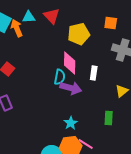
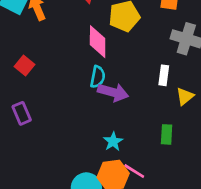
pink diamond: (70, 63) -> (98, 42), moved
white rectangle: (94, 73) -> (164, 75), moved

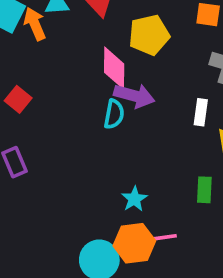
purple arrow: (113, 92) -> (134, 96), moved
pink line: (134, 171) -> (162, 238), turned -40

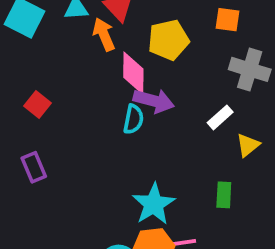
orange arrow: (35, 24) -> (104, 34), moved
white rectangle: (201, 112) -> (220, 117), turned 40
cyan star: (134, 199) -> (154, 204), size x1.6

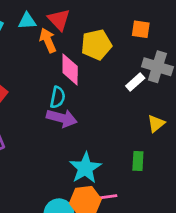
purple arrow: (154, 101) -> (62, 118), moved
white rectangle: (220, 117) -> (135, 82), moved
cyan semicircle: (133, 119) -> (58, 97), moved

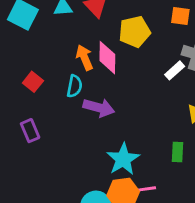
orange arrow: (48, 40) -> (84, 58), moved
cyan semicircle: (58, 97) -> (74, 86), moved

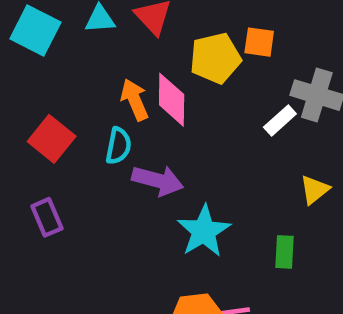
orange square: (180, 16) -> (259, 42), moved
red square: (33, 82) -> (52, 139), size x1.4
cyan star: (123, 159) -> (204, 231), moved

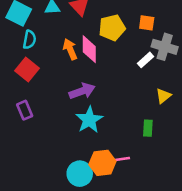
orange square: (259, 42) -> (147, 23), moved
cyan semicircle: (118, 146) -> (29, 40), moved
purple arrow: (158, 180) -> (82, 91), turned -35
cyan star: (204, 231) -> (89, 120), moved

